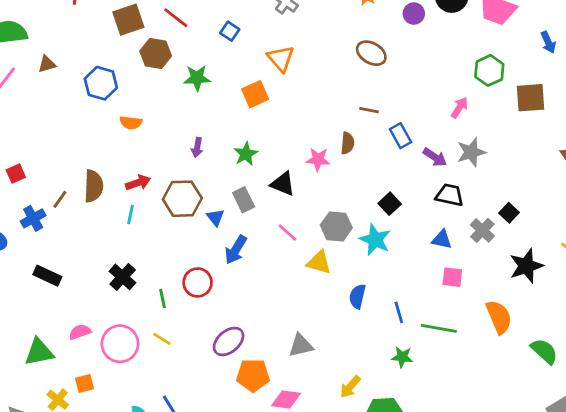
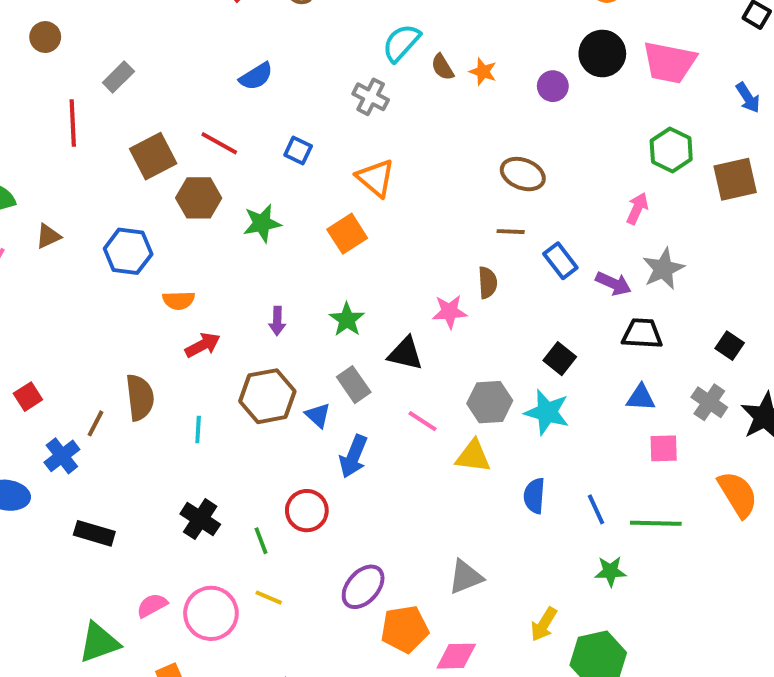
brown ellipse: (371, 53) -> (523, 174), moved
red arrow: (138, 183) -> (203, 345), moved
gray cross: (482, 230) -> (709, 402), moved

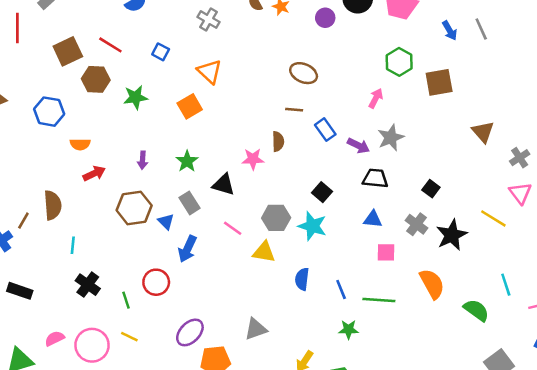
cyan line: (198, 429) -> (73, 245), moved

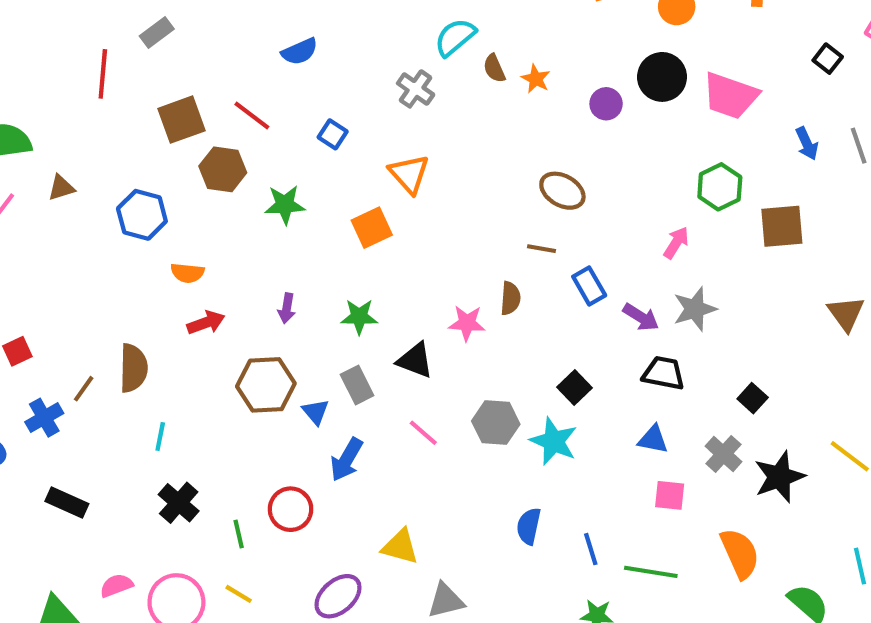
green star: (187, 161) -> (359, 317), turned 30
yellow triangle: (264, 252) -> (400, 547), moved

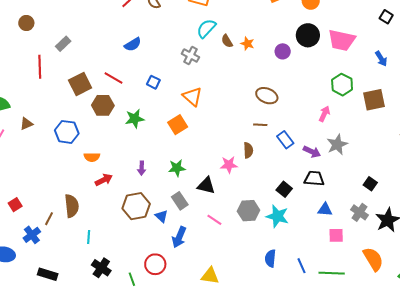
black trapezoid: (664, 373) -> (314, 179), moved

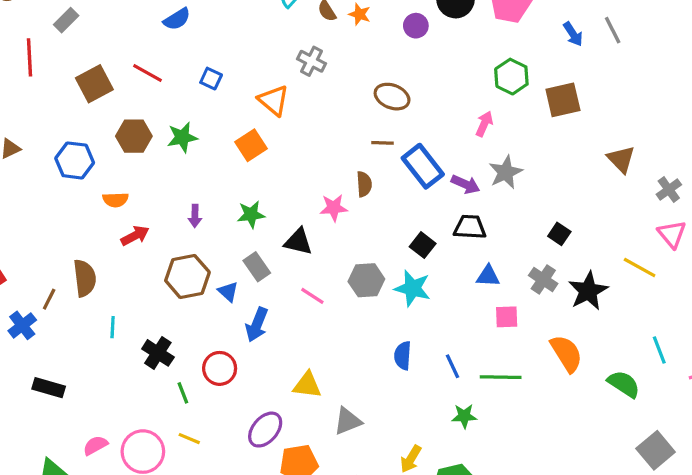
gray cross: (190, 56) -> (312, 61), moved
brown hexagon: (103, 105) -> (134, 136), moved
blue rectangle: (285, 140) -> (423, 166), size x1.5
black cross: (101, 268) -> (158, 353), moved

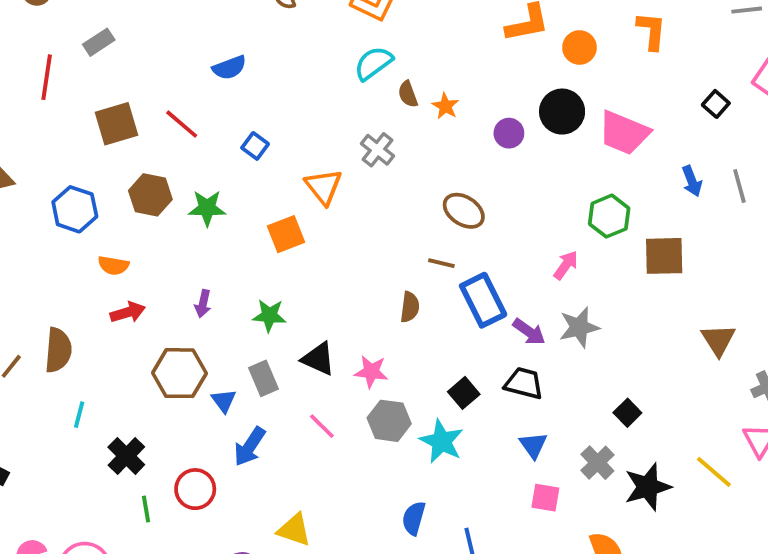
pink star: (334, 208) -> (371, 372), moved
blue triangle: (488, 276) -> (533, 445), turned 40

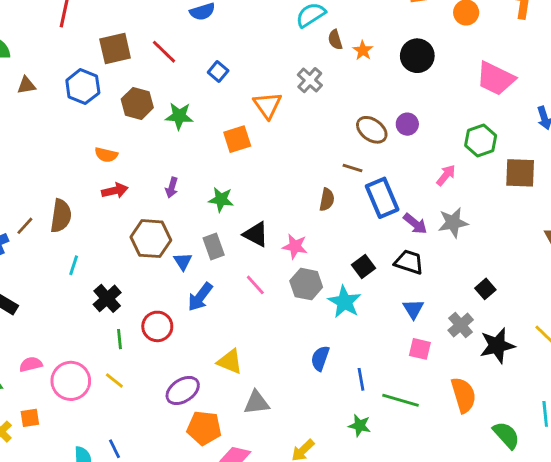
black circle: (562, 112) -> (417, 56), moved
purple circle: (509, 133) -> (407, 124), moved
blue hexagon: (75, 209) -> (83, 87), moved

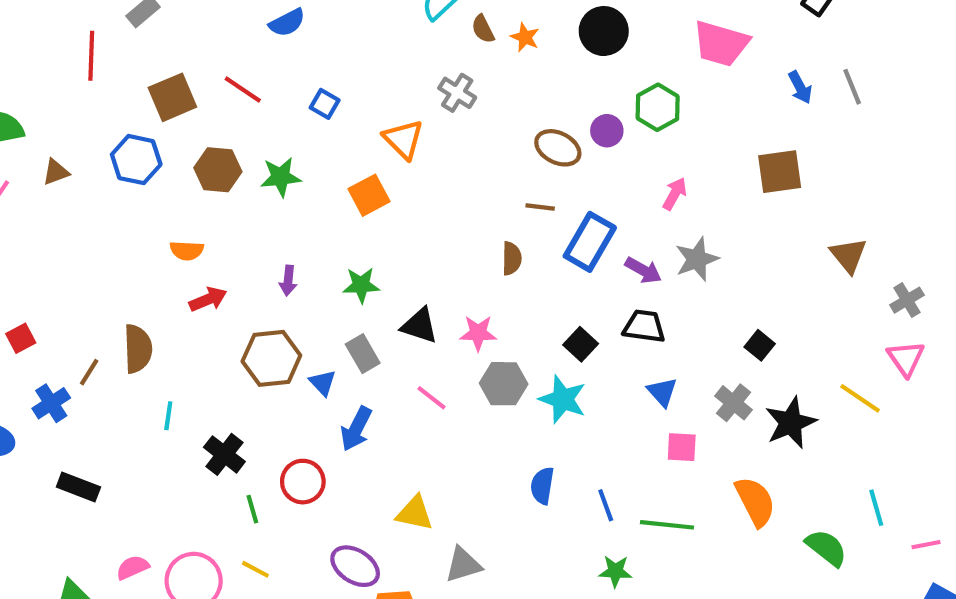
green hexagon: (481, 140) -> (658, 107), moved
blue rectangle: (382, 198) -> (590, 242), turned 63
purple ellipse: (183, 390) -> (355, 566), turned 76

